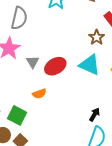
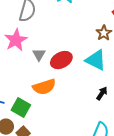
orange semicircle: (39, 94) -> (44, 87), size x1.6
black arrow: (94, 115) -> (102, 93), moved

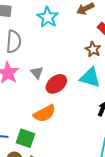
gray triangle: (39, 55) -> (37, 73), moved

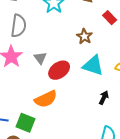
brown star: (93, 49) -> (84, 36), moved

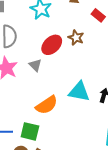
cyan triangle: (93, 65) -> (79, 92), moved
red ellipse: (59, 70) -> (52, 45), moved

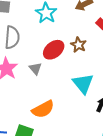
cyan triangle: (79, 92) -> (83, 84), moved, turned 35

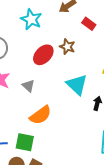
gray triangle: (35, 68) -> (28, 86), moved

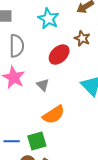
brown star: (67, 47) -> (82, 38), moved
green square: (25, 142) -> (37, 141), turned -30

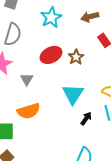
brown star: (82, 38) -> (76, 57), moved

